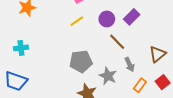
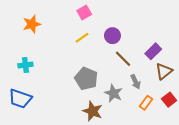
purple rectangle: (132, 17) -> (153, 51), moved
gray pentagon: (81, 61) -> (86, 79), turned 30

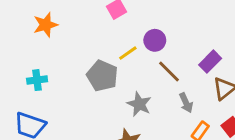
yellow line: (82, 38) -> (128, 53), moved
gray pentagon: (86, 79) -> (102, 76), moved
gray star: (114, 93) -> (139, 104), moved

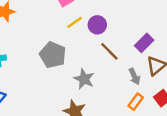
yellow line: (128, 53) -> (74, 22), moved
gray arrow: (186, 103) -> (135, 76), moved

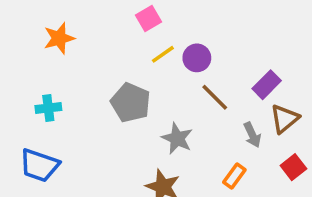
orange rectangle: (136, 102) -> (234, 176), moved

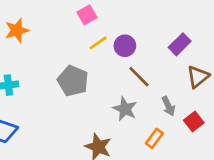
purple rectangle: (267, 85) -> (180, 44), moved
brown triangle: (285, 119) -> (198, 77), moved
gray star: (177, 138) -> (125, 109), moved
red square: (293, 167) -> (194, 122), moved

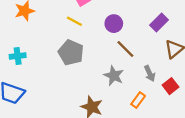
yellow line: (98, 43) -> (74, 21), moved, turned 63

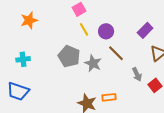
yellow line: (74, 21) -> (84, 29), moved, turned 32
gray star: (114, 76) -> (93, 63), moved
orange rectangle: (138, 100) -> (109, 97), moved, turned 48

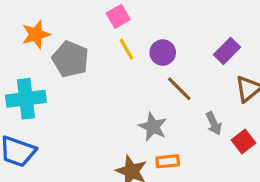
gray pentagon: (69, 56) -> (70, 59), moved
cyan cross: (23, 59) -> (26, 99), size x1.6
gray star: (93, 63) -> (153, 127), moved

